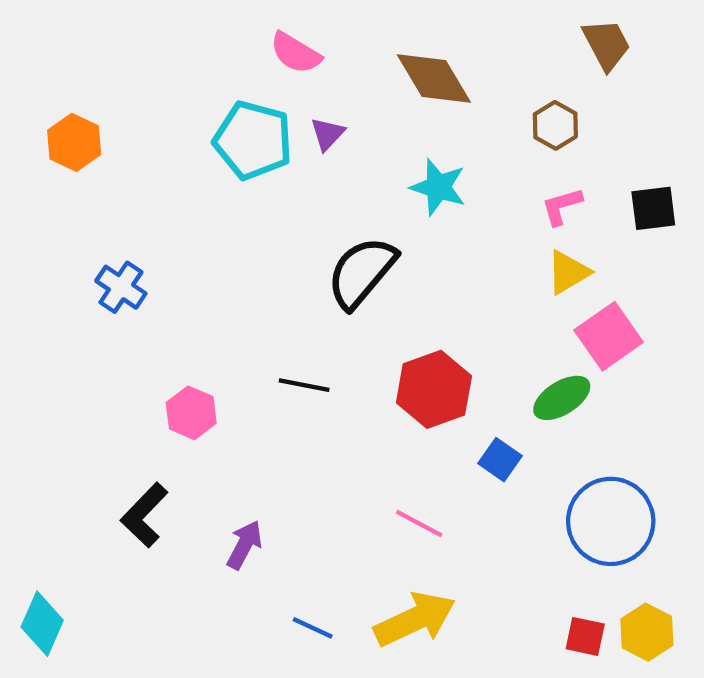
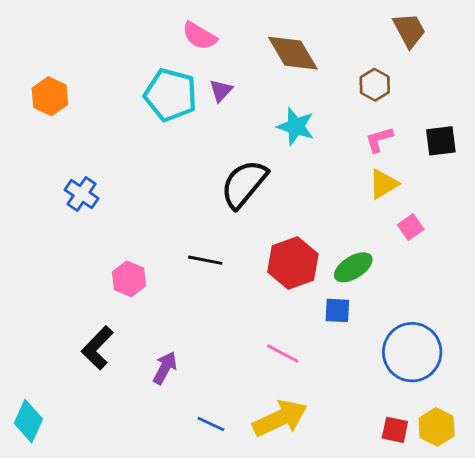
pink square: (609, 336) -> (411, 227), size x0.6
green ellipse: (562, 398) -> (353, 267), moved
blue square: (500, 460) -> (337, 310), turned -32

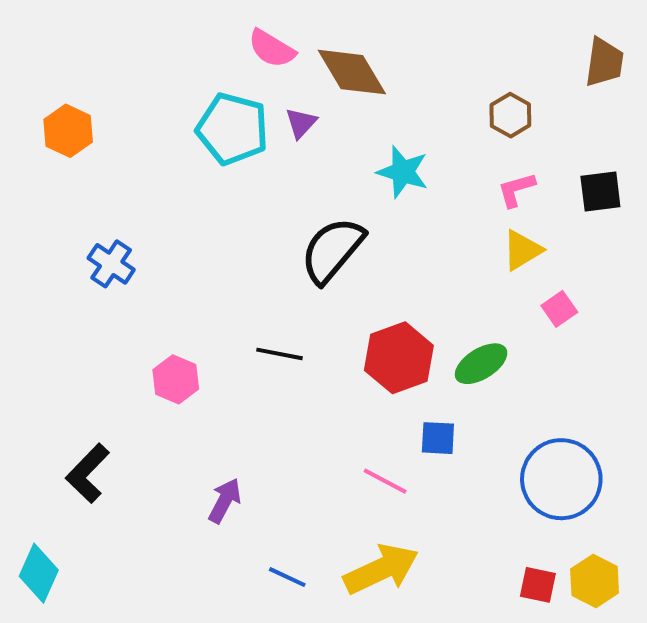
brown trapezoid: (409, 30) -> (604, 62), moved, turned 36
brown diamond: (293, 53) -> (352, 72), moved
blue square: (337, 310) -> (438, 438), moved
black L-shape: (97, 348) -> (88, 473), moved

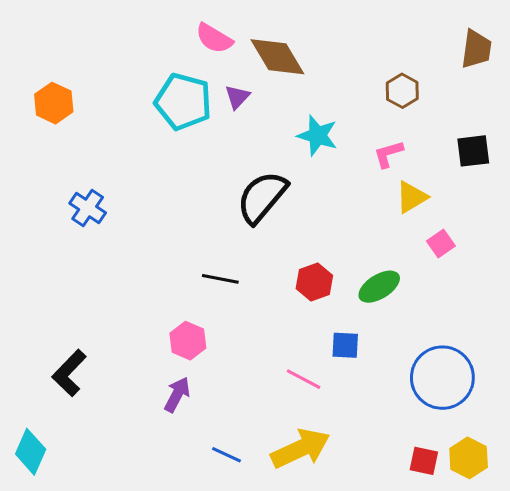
pink L-shape: (516, 190) -> (388, 154), moved
red hexagon: (399, 358) -> (314, 282), size x0.7
pink hexagon: (176, 379) -> (188, 341), moved

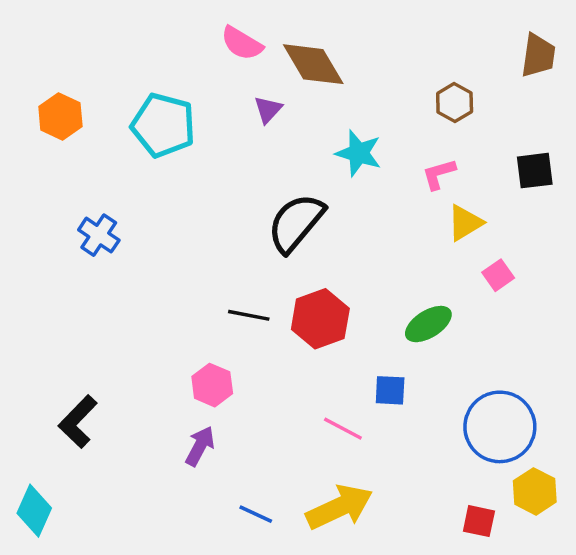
cyan pentagon: (183, 102) -> (163, 125), moved
red hexagon: (314, 282) -> (320, 319), moved, size x1.4
yellow hexagon: (469, 458) -> (535, 491), moved

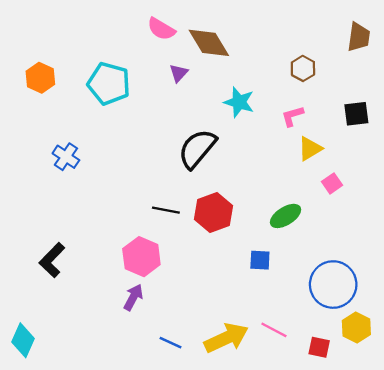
pink hexagon: (212, 385) -> (141, 257), size x1.4
black L-shape: (78, 422) -> (52, 260), moved
pink line: (343, 429) -> (274, 330), moved

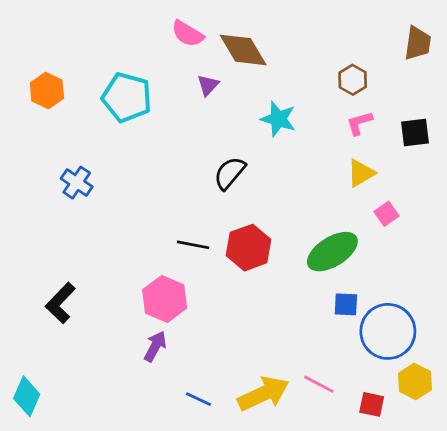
pink L-shape: (292, 116) -> (359, 123), moved
black semicircle: (197, 149) -> (230, 173), size x0.7
green ellipse: (286, 216) -> (332, 252), size x1.4
blue square: (260, 260) -> (346, 304), moved

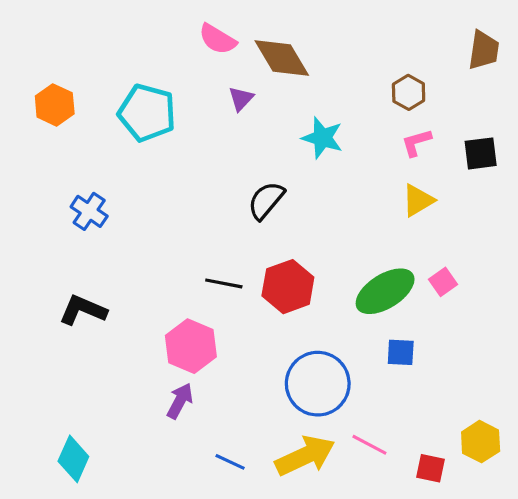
pink square: (387, 214) -> (443, 282), moved
black L-shape: (60, 303) -> (83, 310), moved, turned 69
blue circle: (388, 331) -> (318, 384), moved
cyan diamond: (27, 396) -> (73, 459), moved

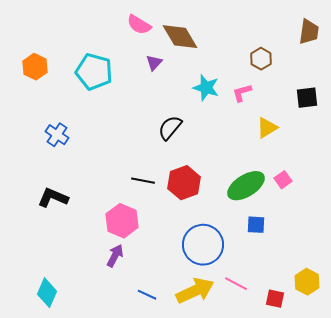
pink L-shape: (416, 143) -> (242, 93), moved

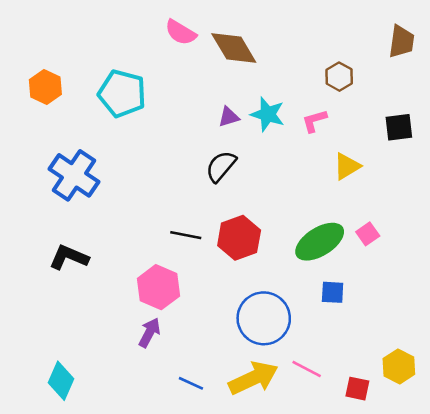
purple triangle: (154, 63) -> (229, 117), moved, turned 30
blue cross: (57, 135) -> (74, 175), size x1.6

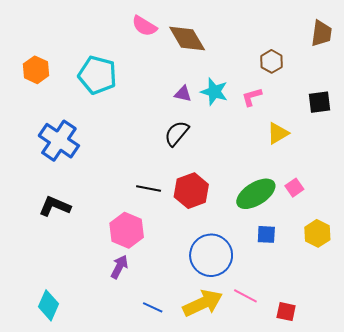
purple triangle: (229, 117) -> (183, 94), turned 30
yellow hexagon: (399, 366) -> (317, 233), moved

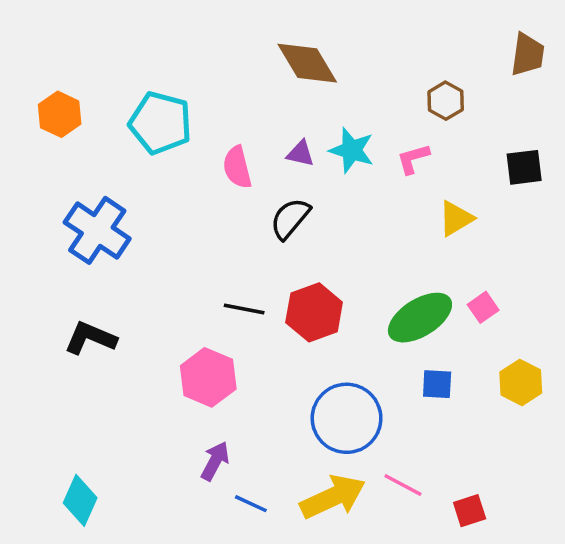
pink semicircle: (144, 26) -> (237, 167), moved, turned 45
purple arrow: (119, 267) -> (215, 461), moved
red square: (286, 312) -> (470, 511), turned -30

